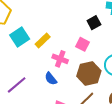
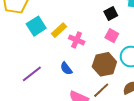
pink square: (82, 44) -> (112, 36), moved
pink cross: (60, 59) -> (77, 40), moved

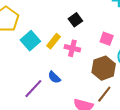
black square: (111, 14) -> (75, 20), moved
blue semicircle: (66, 68) -> (54, 77), moved

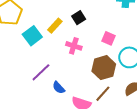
yellow rectangle: (54, 41) -> (55, 26), moved
blue semicircle: (54, 77) -> (59, 88), moved
purple line: (33, 89) -> (41, 72), moved

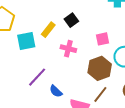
cyan square: (32, 36) -> (26, 41), turned 30
pink square: (109, 38) -> (103, 39), turned -32

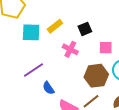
black square: (71, 20) -> (85, 29), moved

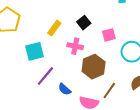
cyan square: (31, 32) -> (35, 51), moved
brown hexagon: (96, 76) -> (94, 67), moved

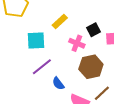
black square: (84, 23) -> (93, 30), moved

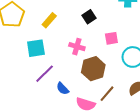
yellow rectangle: (60, 21) -> (49, 20), moved
black square: (93, 30) -> (89, 17), moved

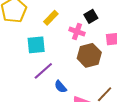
pink cross: (77, 47) -> (77, 32), moved
brown hexagon: (93, 69) -> (89, 55), moved

